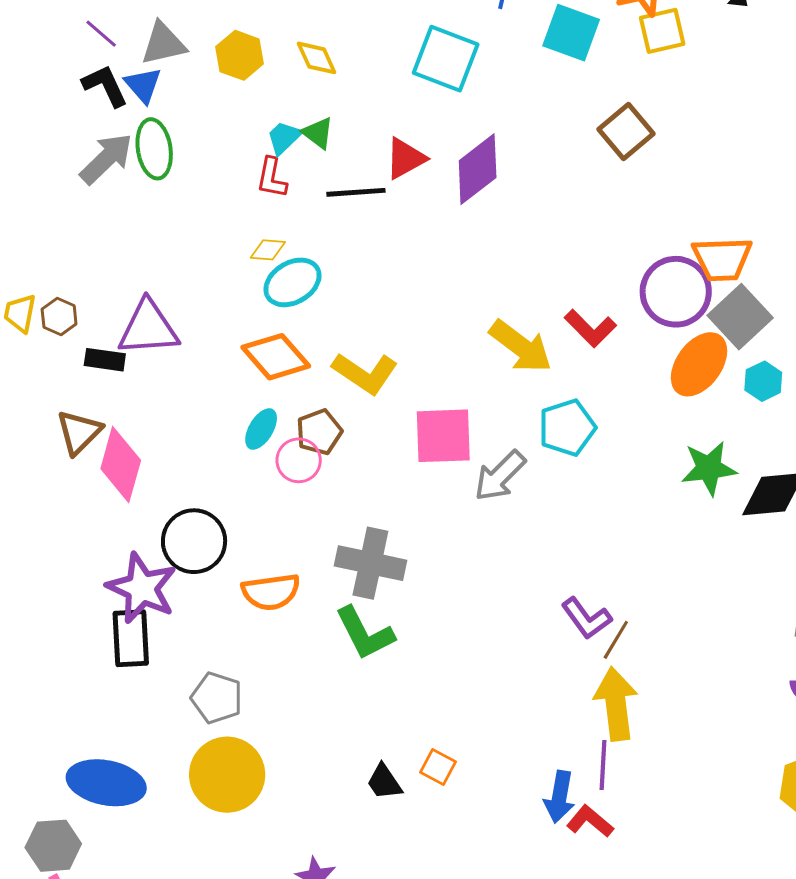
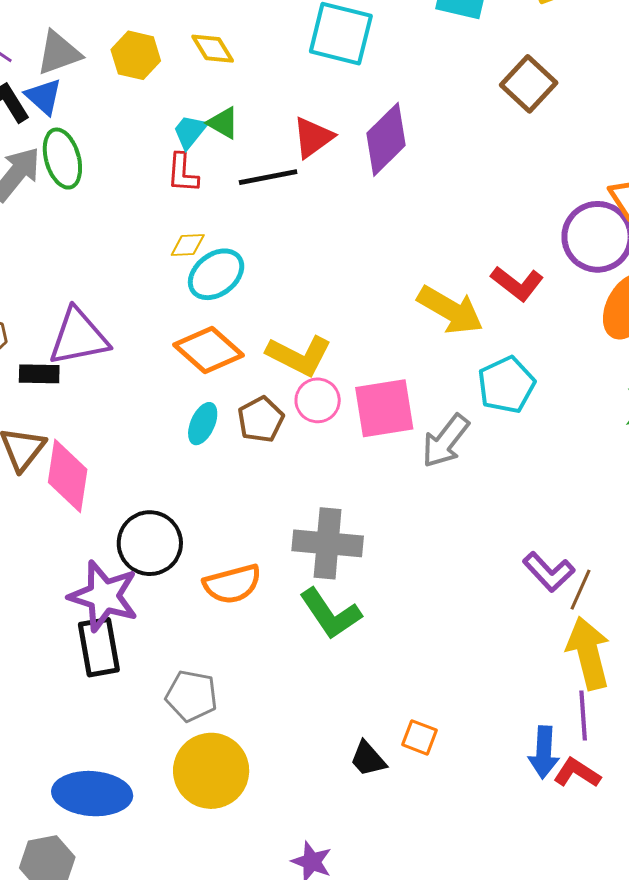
pink circle: (299, 460) -> (318, 400), moved

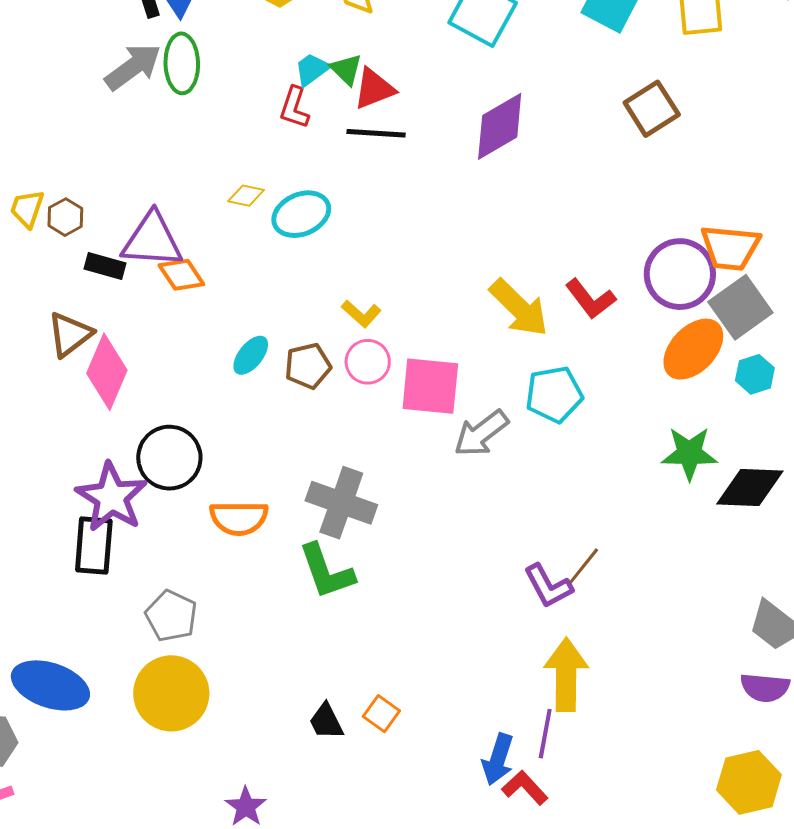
red triangle: (313, 137) -> (374, 89), moved
yellow diamond: (188, 245) -> (246, 196), moved
orange diamond: (209, 350) -> (181, 275), moved, size x0.7
yellow L-shape: (299, 356) -> (361, 314), size x0.6
brown line: (580, 590) -> (584, 566), moved

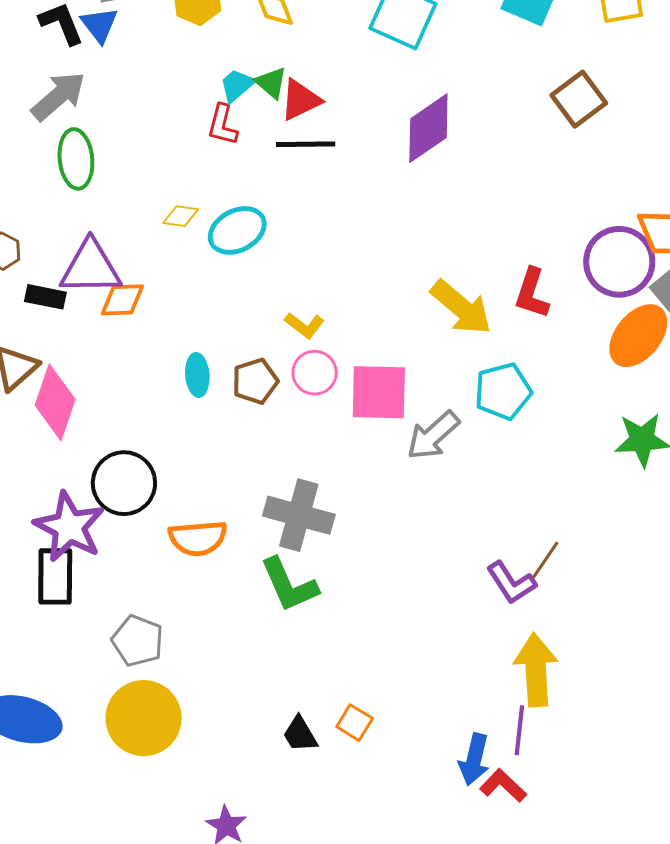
green ellipse: (182, 63) -> (76, 159), moved
orange diamond: (181, 275) -> (122, 300), turned -54
red L-shape: (590, 299) -> (532, 293), turned 60
cyan ellipse: (251, 355) -> (197, 375), turned -39

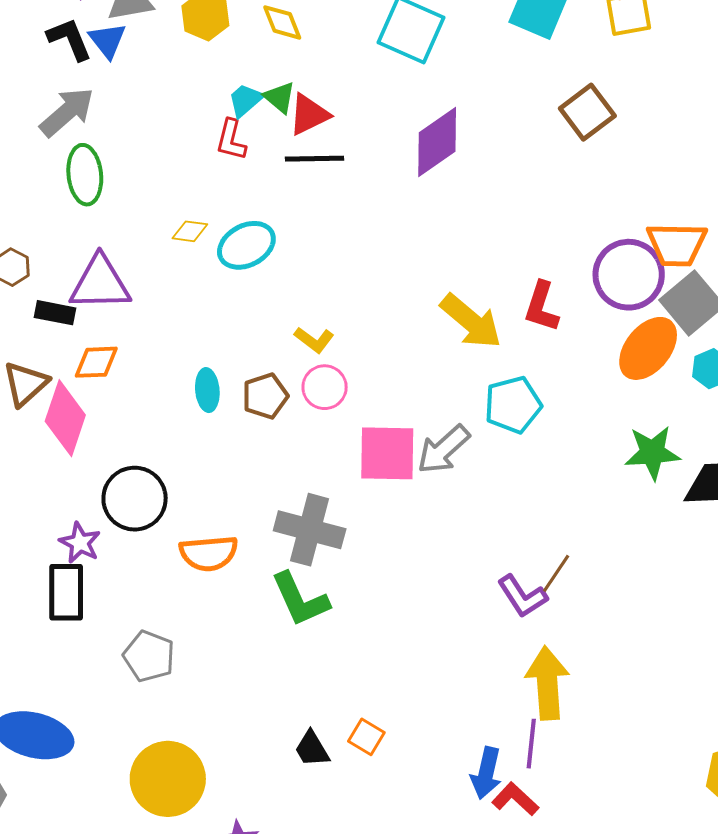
orange diamond: (122, 300) -> (96, 362), moved
pink square: (379, 392) -> (387, 453), moved
purple star: (69, 527) -> (80, 543), size x0.6
yellow circle: (144, 718) -> (168, 779), moved

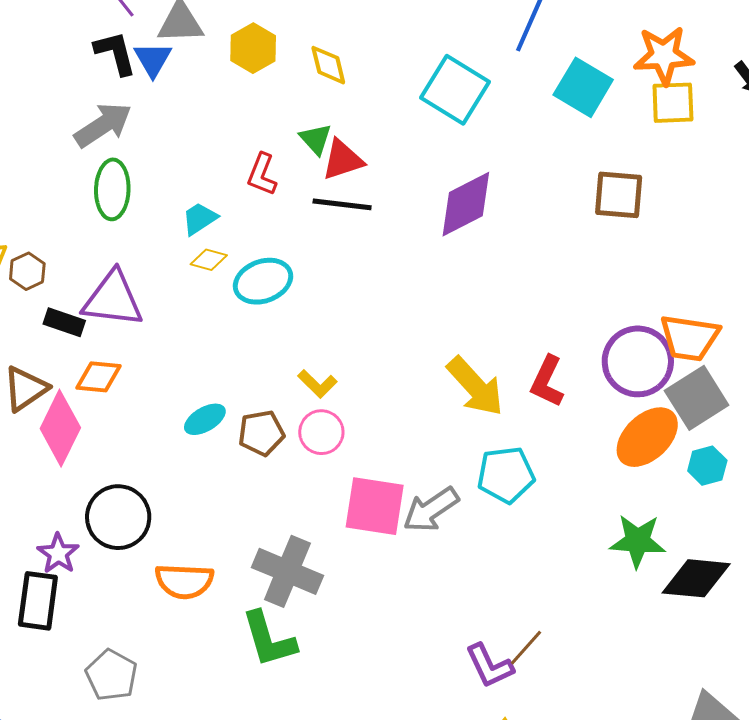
cyan trapezoid: (245, 100) -> (200, 219), moved
brown square: (587, 112) -> (619, 195), turned 34
cyan ellipse: (207, 390) -> (205, 419), turned 57

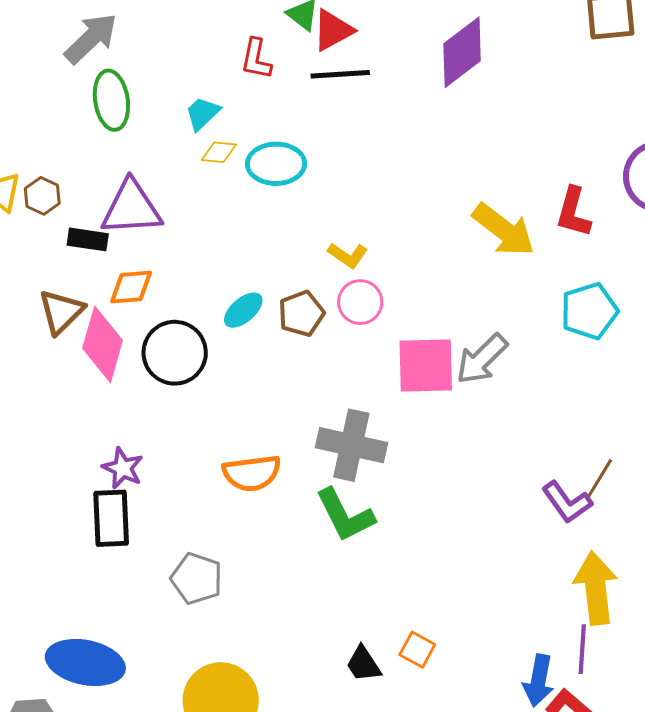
cyan ellipse: (263, 281) -> (276, 164), turned 30
cyan pentagon: (506, 475) -> (589, 311), moved
black circle: (118, 517) -> (175, 353), moved

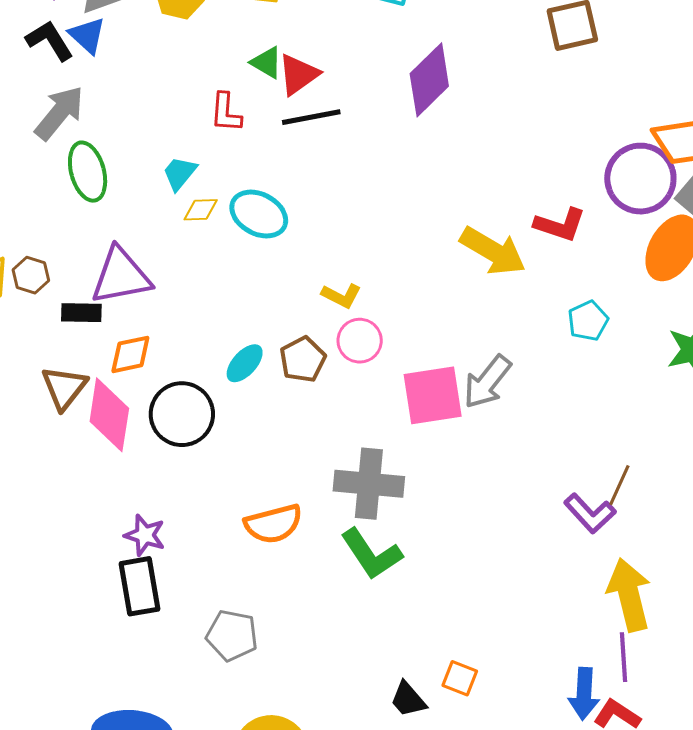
cyan ellipse: (276, 164) -> (259, 214), turned 36
red L-shape: (573, 212) -> (560, 225), turned -80
cyan pentagon: (589, 311) -> (588, 321), size x0.7

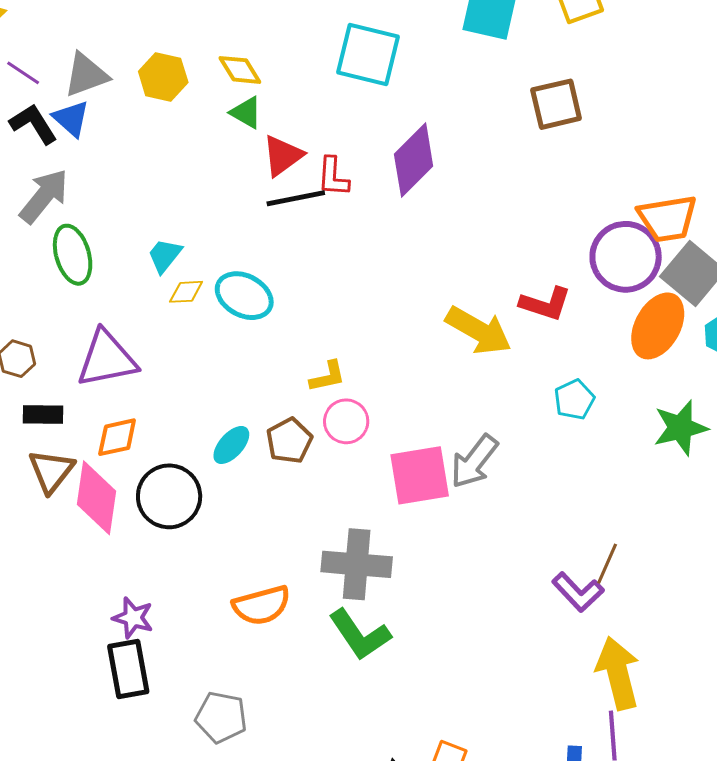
green triangle: (267, 63) -> (246, 112), moved
red L-shape: (226, 112) -> (333, 177), moved
yellow L-shape: (341, 296) -> (328, 377), turned -39
black rectangle: (81, 313) -> (43, 415), moved

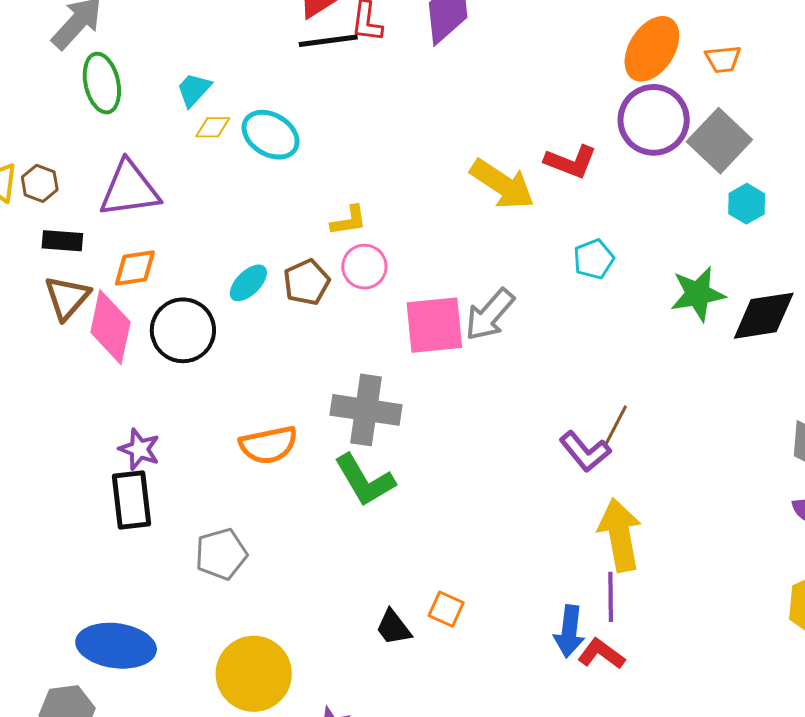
orange trapezoid: (667, 218) -> (723, 59), moved, size x0.6
orange ellipse: (658, 326) -> (652, 49), moved
gray pentagon: (221, 717) -> (221, 554), turned -30

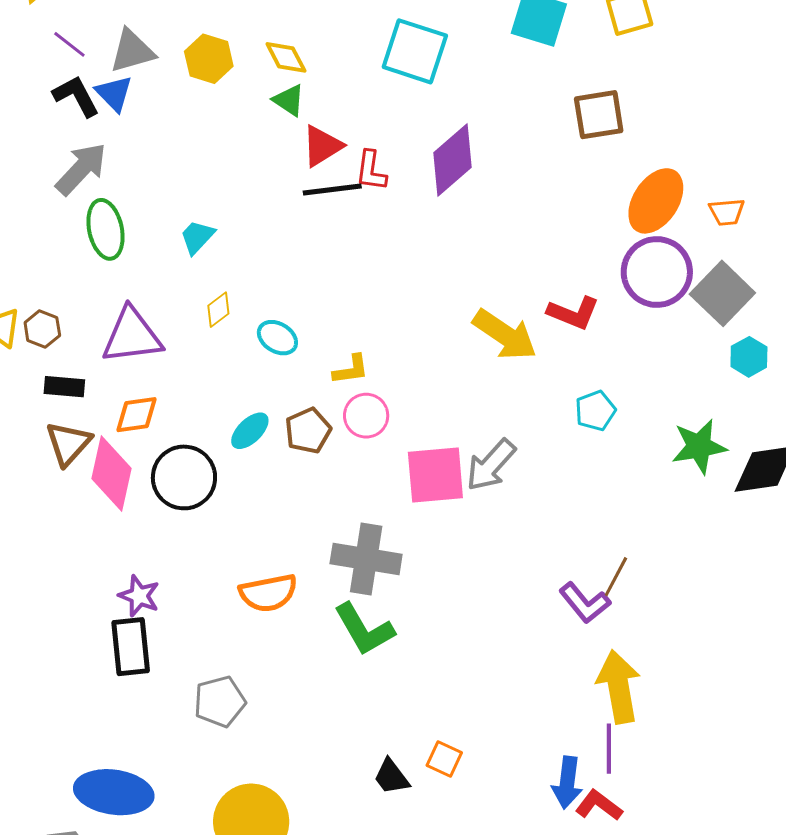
yellow diamond: (213, 127) -> (218, 310), moved, turned -39
cyan ellipse: (271, 135) -> (277, 338), moved, size x0.7

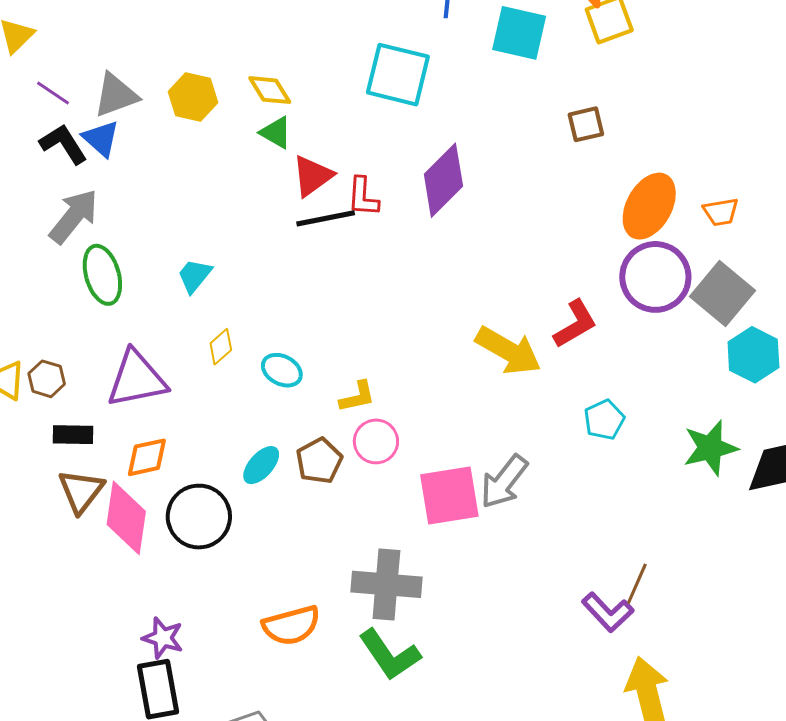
brown square: (599, 115) -> (586, 124), size x0.7
red L-shape: (573, 313) -> (575, 324), turned -48
cyan hexagon: (749, 357) -> (753, 355), size x1.4

